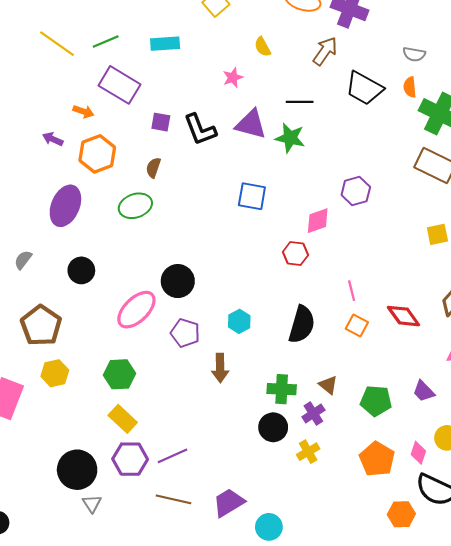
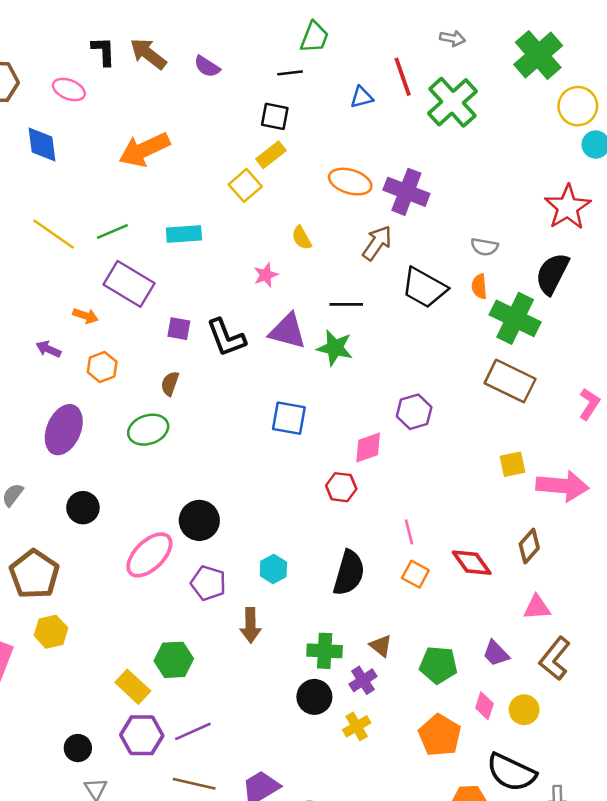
orange hexagon: (97, 154) -> (102, 367), size x0.7
green hexagon: (119, 374) -> (174, 660), moved
pink diamond: (418, 453) -> (484, 706), moved
black circle: (77, 470) -> (78, 748), size x0.6

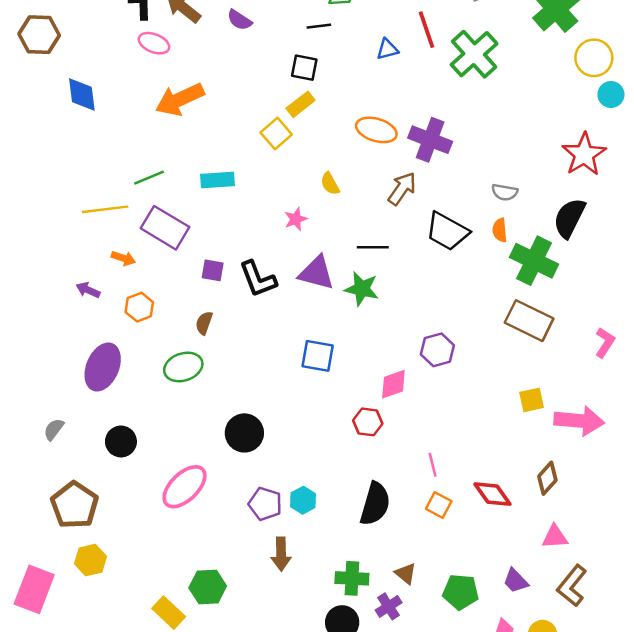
pink ellipse: (69, 90) -> (154, 43), moved
yellow line: (54, 234) -> (105, 209), moved, turned -42
black circle: (199, 520) -> (244, 433), moved
purple pentagon: (208, 583) -> (265, 504), moved

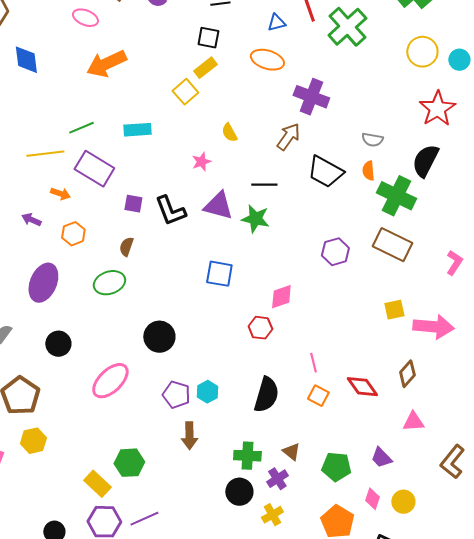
yellow circle: (594, 58) -> (422, 52), moved
orange ellipse: (376, 130) -> (267, 60), moved
purple hexagon: (437, 350) -> (335, 252), moved
brown L-shape: (572, 586) -> (452, 462), moved

